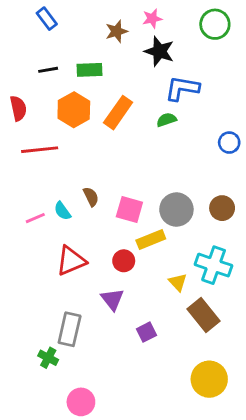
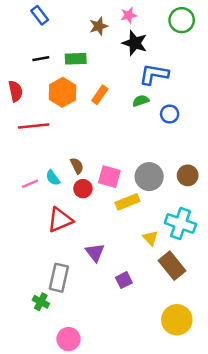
orange rectangle: (118, 113) -> (100, 95), size x0.7
blue circle: (229, 143) -> (170, 114), moved
red circle: (124, 261) -> (83, 189), moved

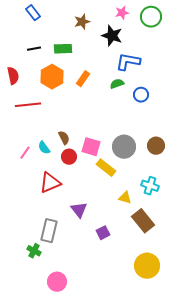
pink star: (129, 15) -> (122, 13), moved
pink line: (30, 184) -> (25, 153), turned -32
yellow rectangle: (127, 202) -> (106, 168), turned 60
cyan cross: (180, 224) -> (150, 186), size x0.7
yellow triangle: (150, 238) -> (125, 198), turned -32

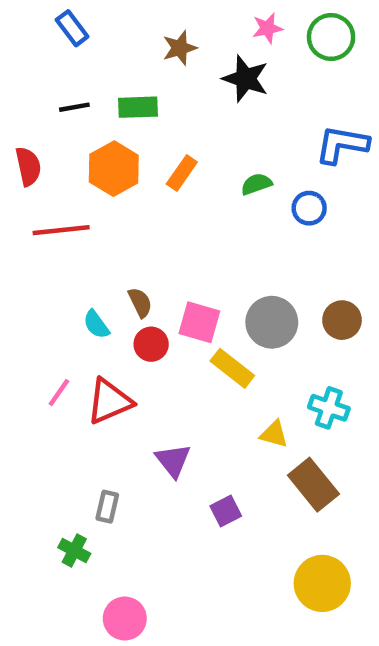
blue L-shape: (128, 62) -> (342, 145), moved
pink line: (25, 153) -> (59, 392), moved
gray rectangle: (49, 231) -> (107, 507), size x0.6

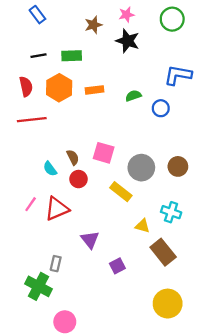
pink star: (267, 28) -> (126, 15), moved
red semicircle: (28, 166) -> (26, 87), moved
orange rectangle: (182, 173) -> (95, 90), turned 48
pink square: (199, 322) -> (104, 153), moved
green cross: (74, 550) -> (39, 286), size x1.6

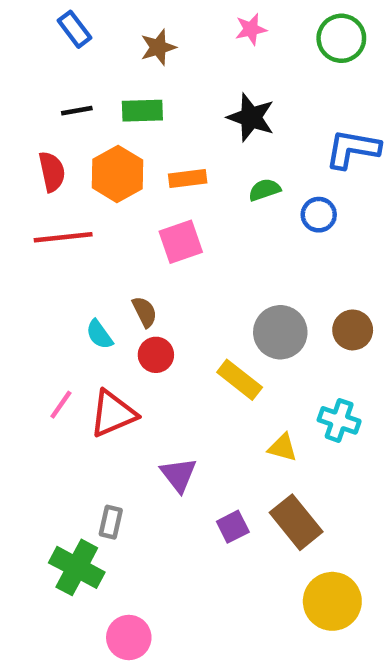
brown star: (93, 25) -> (158, 47), moved
black star: (128, 41) -> (251, 117), moved
pink square: (104, 153) -> (181, 242), moved, turned -35
brown rectangle: (163, 252) -> (296, 522), moved

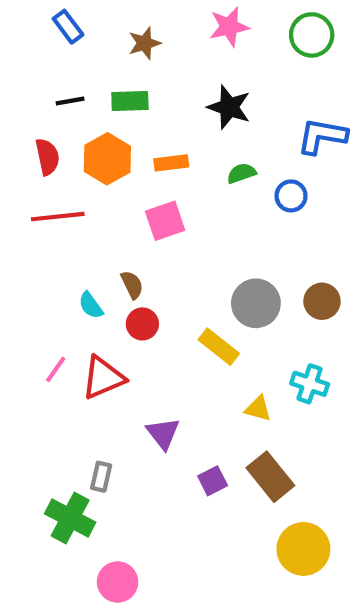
pink star: (251, 29) -> (229, 27), size x1.4

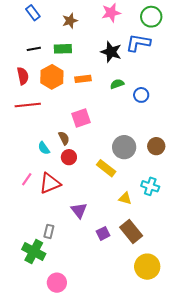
blue L-shape: (322, 136) -> (138, 43), moved
pink square: (165, 221) -> (81, 118), moved

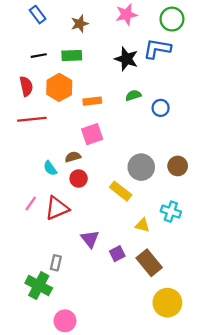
orange rectangle: (83, 79) -> (92, 101), moved
brown semicircle: (64, 138) -> (73, 157), turned -80
purple square: (103, 233) -> (117, 254), moved

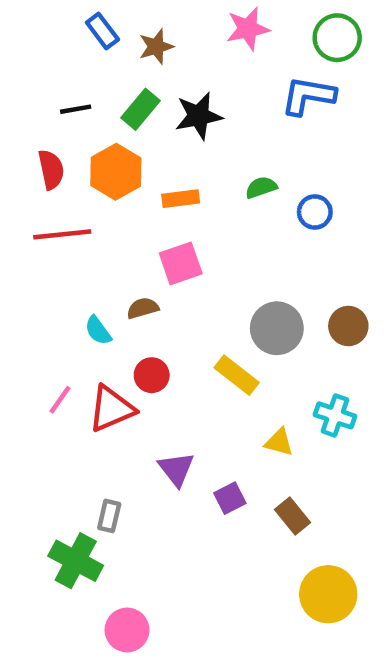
blue rectangle: (38, 15) -> (102, 31), moved
green rectangle: (72, 56) -> (140, 109), turned -48
black star: (126, 59) -> (199, 116), moved, turned -30
red circle: (79, 179) -> (152, 375), moved
brown rectangle: (149, 263) -> (292, 516), size x0.7

